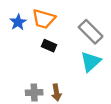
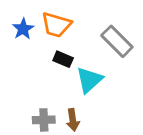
cyan triangle: (91, 62) -> (89, 80), moved

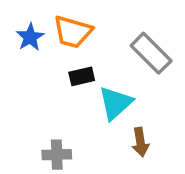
black rectangle: (63, 59) -> (82, 76), turned -36
brown arrow: (73, 120) -> (140, 142), moved

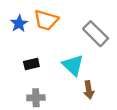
black rectangle: (82, 76) -> (31, 64), moved
cyan triangle: (115, 103) -> (73, 65), turned -35

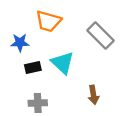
blue star: (19, 24) -> (20, 43), moved, turned 30
cyan triangle: (73, 65) -> (63, 63), moved

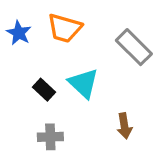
blue star: (20, 43) -> (19, 33), moved, turned 30
black rectangle: (33, 67) -> (44, 90), turned 56

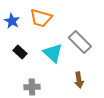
gray rectangle: (134, 47) -> (80, 42), moved
black rectangle: (44, 90) -> (20, 52), moved

